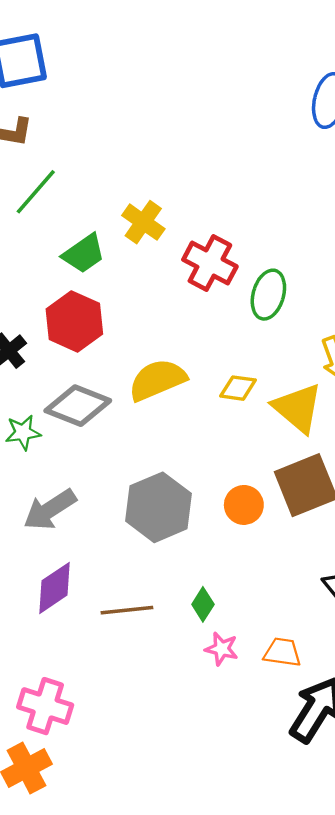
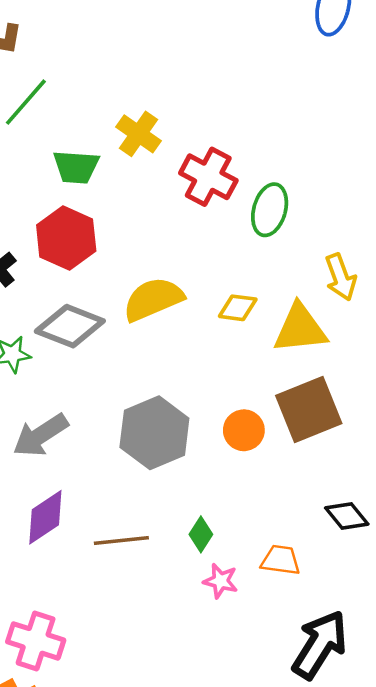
green trapezoid: (84, 254) -> (76, 167), turned 39
yellow triangle: (298, 408) -> (300, 329), turned -46
orange trapezoid: (282, 652) -> (281, 560), moved

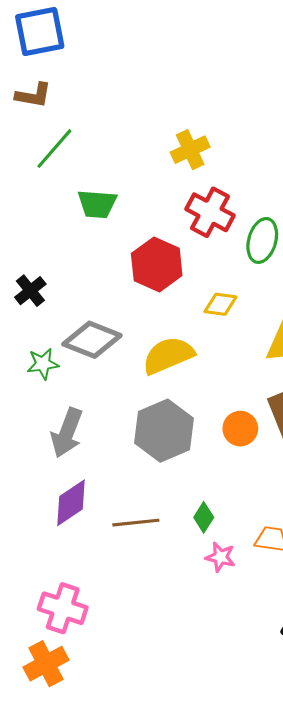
yellow cross: (139, 134) -> (190, 150), moved, turned 30
red hexagon: (66, 238) -> (157, 265), moved
yellow semicircle: (153, 299) -> (168, 355), moved
yellow diamond: (238, 308) -> (220, 304), moved
gray arrow: (41, 435) -> (67, 433), turned -36

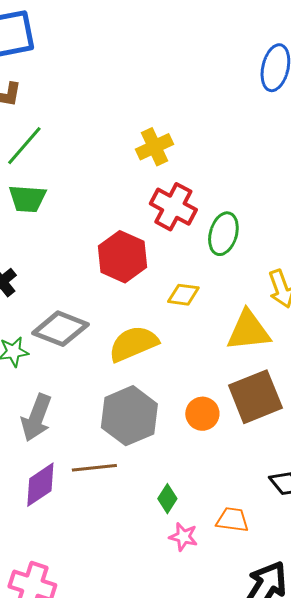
green trapezoid: (97, 204) -> (27, 199), moved
brown line: (136, 523) -> (94, 468), moved

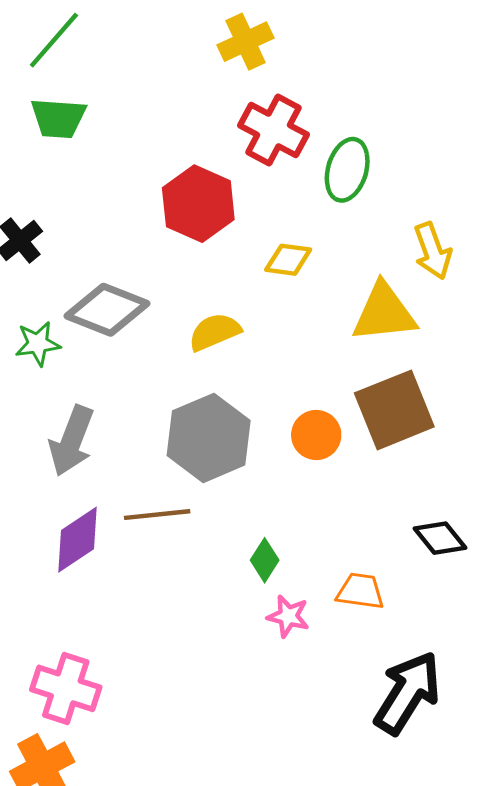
yellow semicircle: (133, 344) -> (215, 332), size x0.7

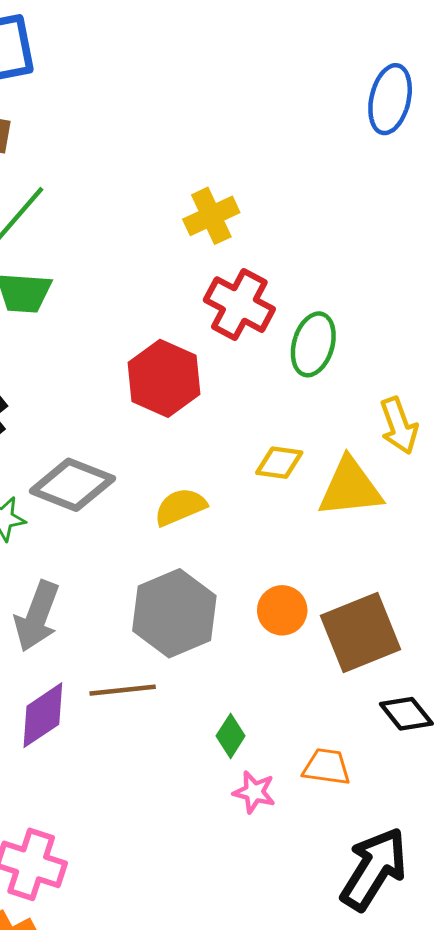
yellow diamond: (288, 260) -> (279, 463), moved
brown square: (394, 410) -> (361, 632), moved

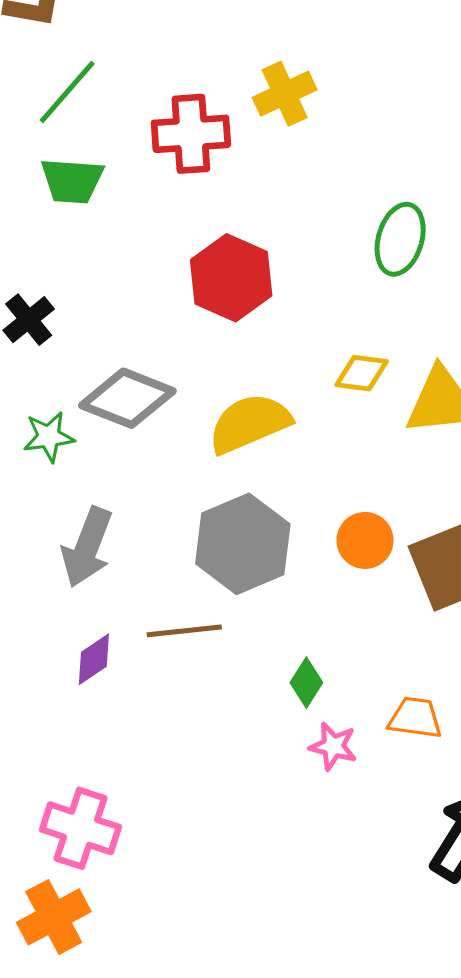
red cross: (239, 305) -> (191, 134), moved, turned -32
yellow semicircle: (180, 507) -> (250, 423), size x1.4
purple diamond: (43, 715) -> (94, 659), size x0.7

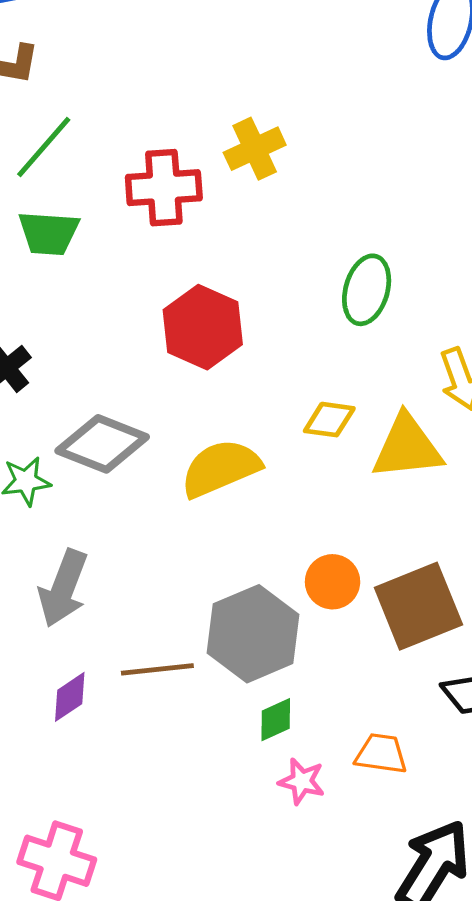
gray hexagon: (243, 544) -> (253, 634), moved
green diamond: (306, 683) -> (276, 720), turned 33

